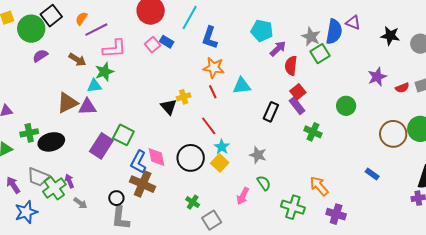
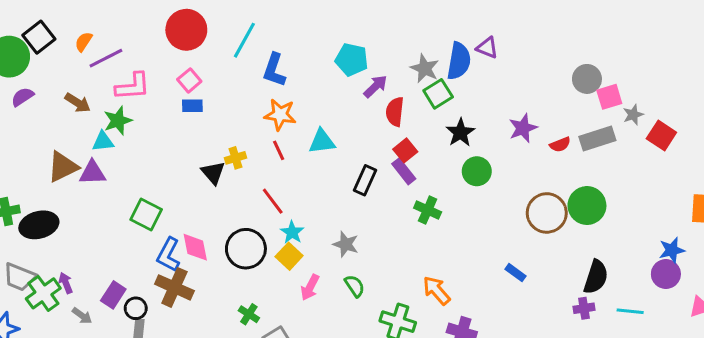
black star: (390, 36) -> (460, 133), moved, turned 30
blue rectangle: (167, 42) -> (192, 106), moved, turned -32
purple rectangle: (101, 146) -> (113, 295), moved, size x0.7
pink arrow: (243, 196) -> (310, 287), moved

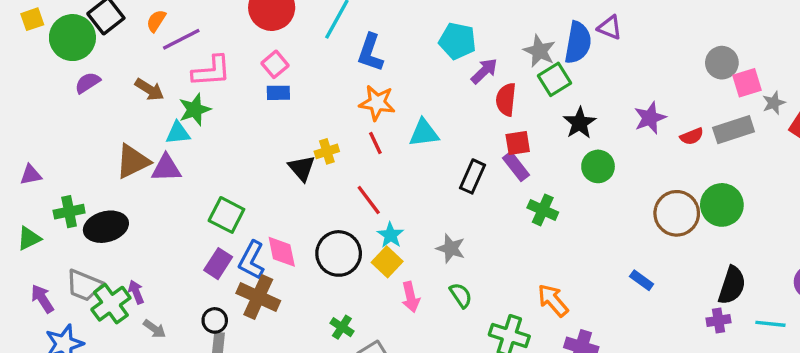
red square: (405, 150) -> (518, 143), turned 30
pink arrow: (310, 287) -> (411, 297), turned -40
purple rectangle: (113, 295) -> (218, 264), moved

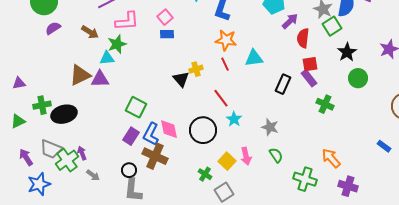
yellow square: (387, 262) -> (227, 161), moved

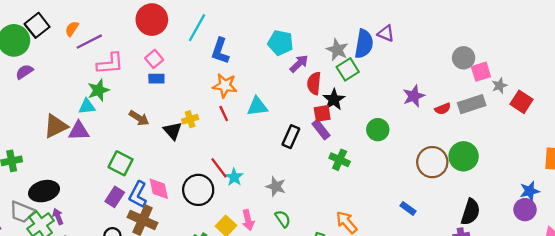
brown arrow: (90, 32) -> (139, 118), moved
black star: (347, 52) -> (334, 100), moved
red line: (221, 98) -> (219, 168), moved
black ellipse: (64, 114) -> (44, 191), moved

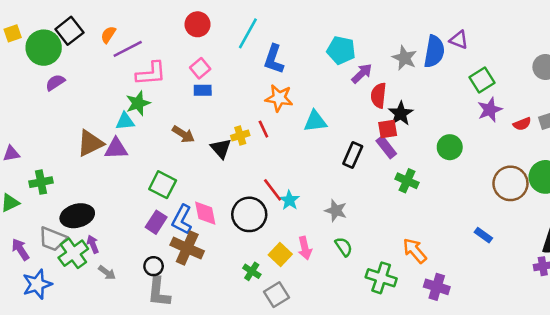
red circle: (152, 20) -> (198, 24), size x0.7
green square: (348, 69) -> (482, 80), moved
red line: (224, 113) -> (263, 129), moved

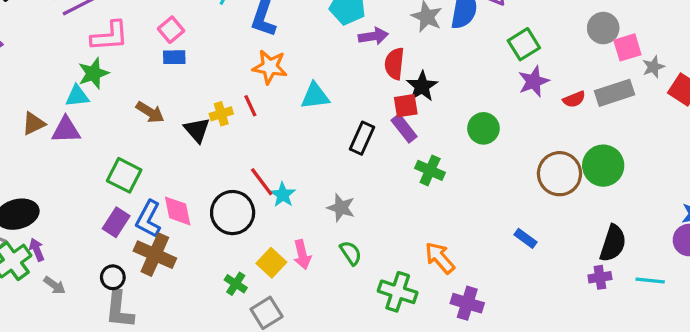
purple arrow: (362, 73) -> (373, 36), turned 35
brown triangle: (90, 143) -> (34, 124), size x0.7

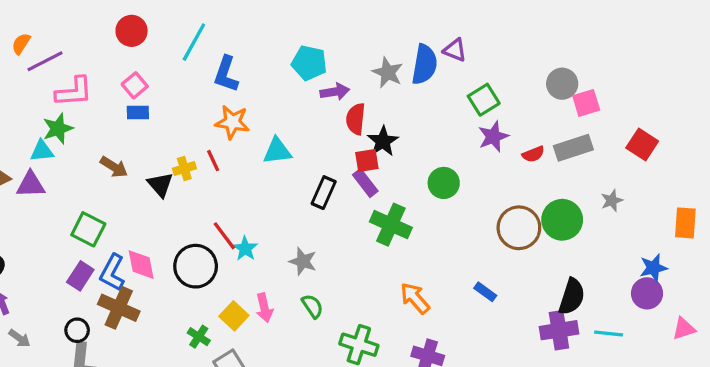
gray star: (653, 67) -> (612, 201), moved
green cross: (430, 170) -> (391, 225), size x1.4
orange arrow: (440, 258) -> (415, 298), moved
purple cross: (600, 277) -> (559, 330), size x1.6

